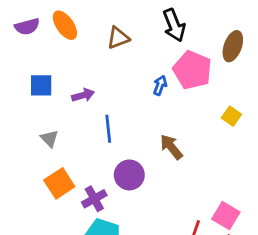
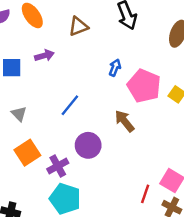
pink pentagon: (192, 70) -> (144, 86), moved
purple arrow: (83, 95) -> (44, 56), moved
blue line: (108, 129) -> (70, 105), turned 45

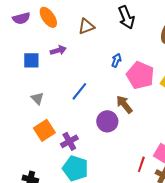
purple circle: (88, 145) -> (107, 121), moved

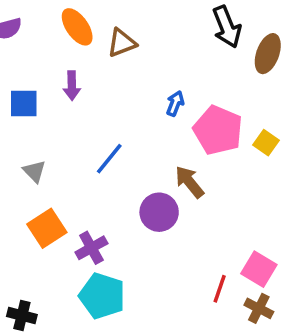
orange ellipse: (48, 17) -> (77, 27), moved
black arrow: (126, 17) -> (227, 27), moved
purple arrow: (58, 50) -> (72, 86), turned 105

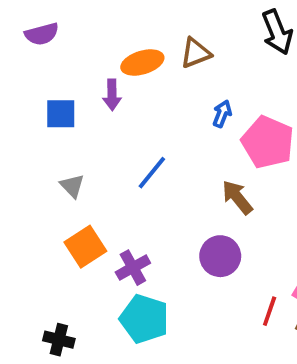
orange ellipse: (77, 27) -> (142, 62), moved, turned -72
brown triangle: (122, 43) -> (196, 53), moved
purple circle: (159, 212) -> (220, 256), moved

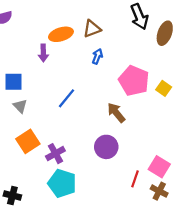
blue square: (61, 114) -> (13, 82), moved
blue arrow: (222, 114) -> (97, 56), moved

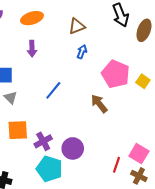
orange ellipse: (61, 34) -> (32, 18), moved
orange square: (28, 141) -> (18, 130), turned 30
purple circle: (106, 147) -> (73, 148), moved

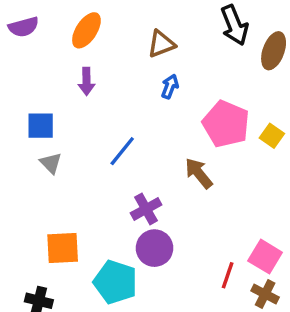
orange ellipse: (32, 18) -> (86, 30), turned -40
orange square: (18, 130) -> (63, 248), moved
purple cross: (43, 141) -> (146, 209), moved

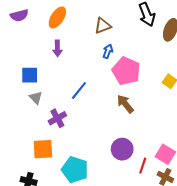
pink pentagon: (226, 124) -> (126, 71), moved
purple cross: (146, 209) -> (57, 118), moved
purple circle: (155, 248) -> (122, 149), moved

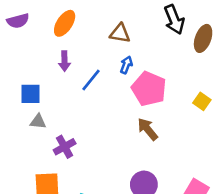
brown triangle: (103, 26) -> (120, 33), turned 30
blue line: (79, 91) -> (91, 80), moved
gray triangle: (36, 98) -> (38, 122), turned -40

